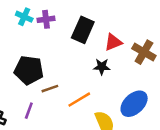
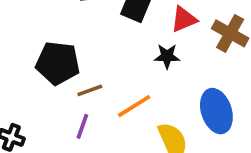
blue ellipse: (134, 104) -> (216, 111), turned -64
purple line: (29, 111) -> (82, 126), moved

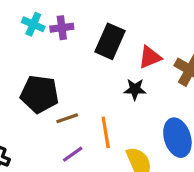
orange line: (134, 106) -> (106, 132), turned -68
purple line: (82, 126) -> (73, 154), moved, turned 35

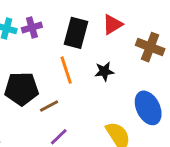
red triangle: (150, 57) -> (112, 24), moved
orange line: (106, 132) -> (66, 70), moved

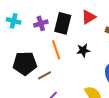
purple cross: (32, 28) -> (41, 23), moved

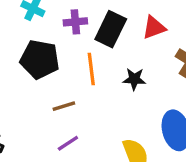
black pentagon: (25, 63) -> (40, 59), moved

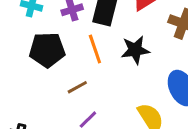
black star: (134, 79) -> (135, 50), size x1.4

